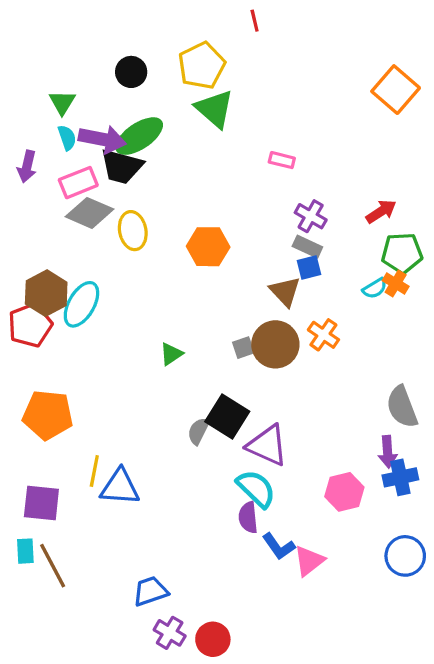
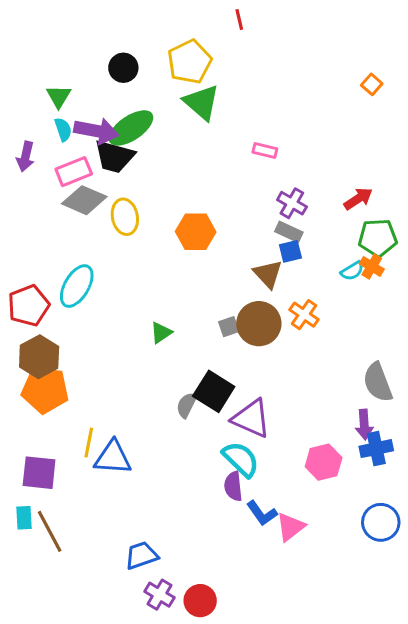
orange square: (396, 90) -> (372, 84), size x0.5
brown hexagon: (46, 293) -> (39, 357), moved

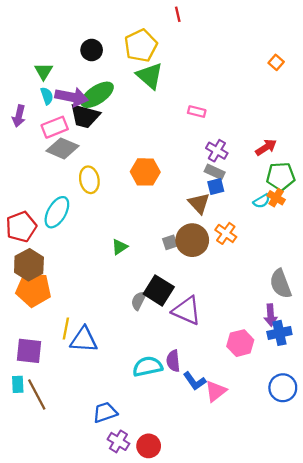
yellow ellipse: (125, 217) -> (89, 180), moved
cyan semicircle: (241, 459) -> (148, 367), moved, turned -56

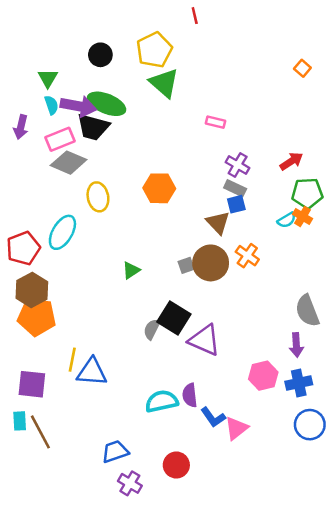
green ellipse: (97, 95) -> (107, 104), turned 56
blue cross: (279, 333) -> (299, 383), moved
red circle: (149, 446) -> (176, 465), moved

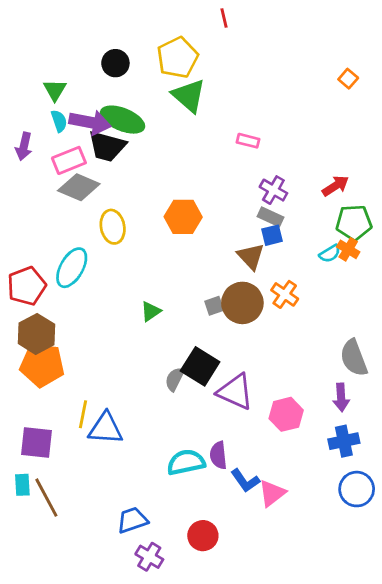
pink hexagon: (263, 376) -> (286, 414), moved

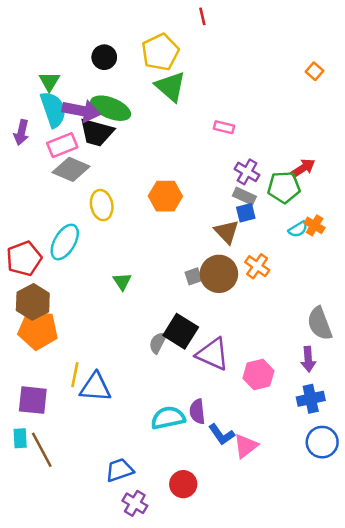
cyan semicircle: (59, 121) -> (53, 109), size x1.8
green pentagon: (354, 223) -> (284, 187), moved
green triangle: (151, 311) -> (122, 281), moved, turned -30

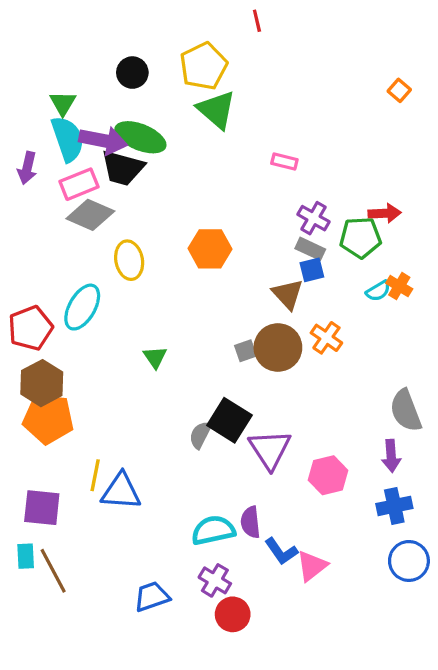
red arrow: (303, 168) -> (385, 213), turned 30
purple triangle: (213, 354) -> (270, 449), turned 33
purple cross: (135, 503) -> (215, 580), moved

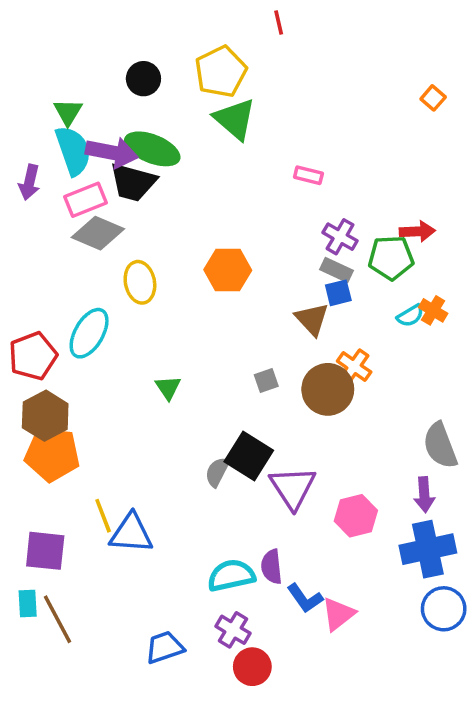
brown circle: (278, 348) -> (328, 389), moved
yellow line: (95, 475) -> (103, 516), turned -32
blue cross: (394, 506) -> (428, 549), size x1.4

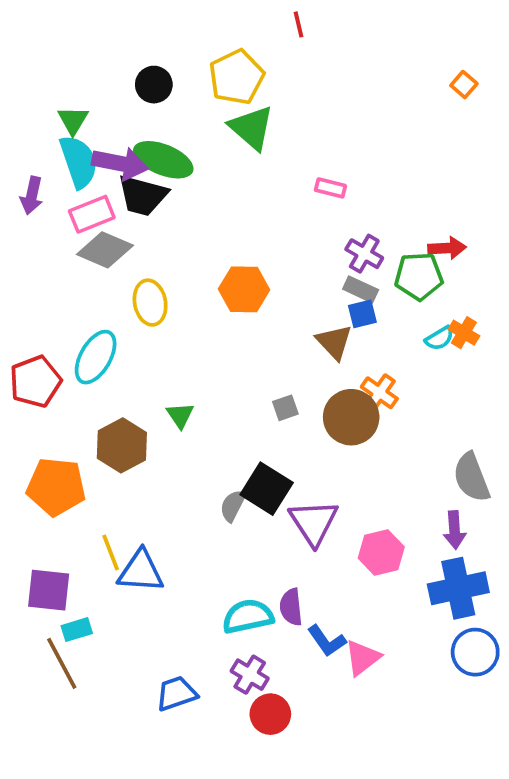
orange square: (433, 98) -> (464, 85), moved
brown hexagon: (45, 416) -> (122, 445), moved
cyan rectangle: (28, 604) -> (77, 630), moved, turned 76

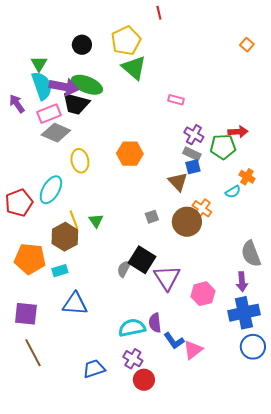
purple arrow: (32, 195) -> (17, 104), turned 132
cyan semicircle: (439, 338) -> (233, 192), moved
yellow line: (111, 552) -> (74, 220), moved
cyan rectangle: (77, 630) -> (60, 271), moved

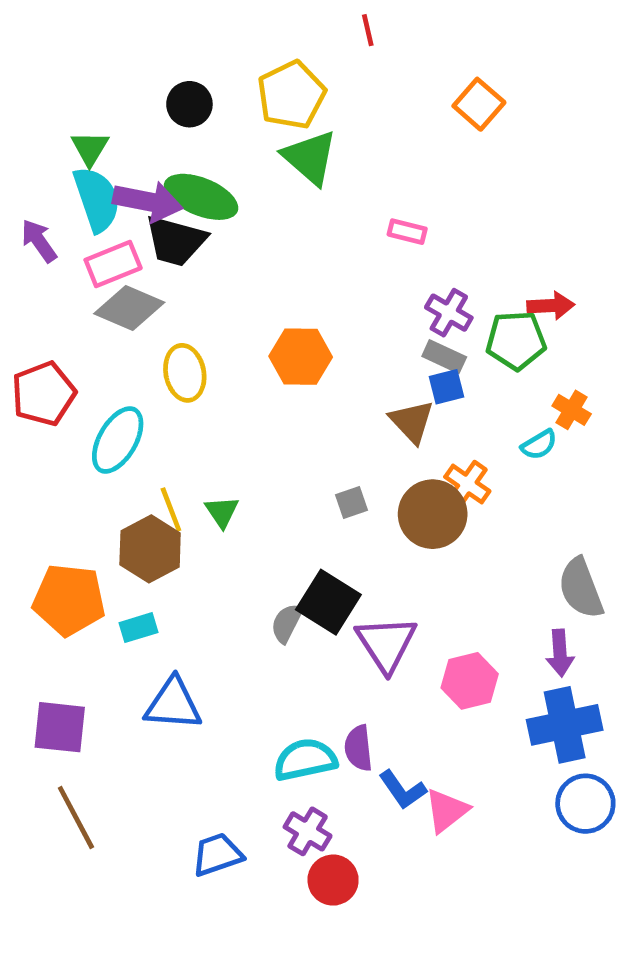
orange square: (247, 45) -> (479, 104), moved, size x1.5
red pentagon: (19, 203) -> (44, 394), moved

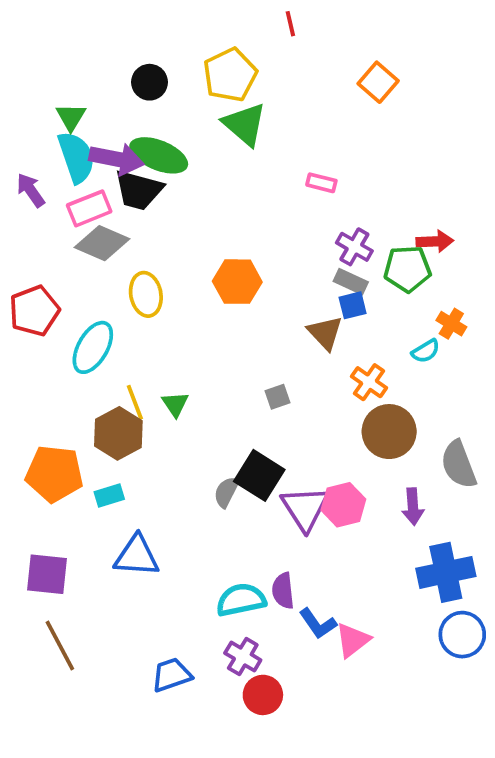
brown circle: (433, 514) -> (389, 432), moved
purple arrow: (560, 653) -> (413, 507), moved
pink hexagon: (470, 681) -> (343, 505), moved

